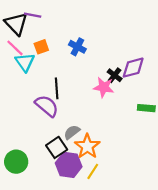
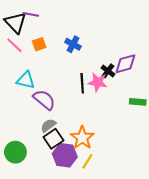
cyan triangle: (25, 62) -> (26, 80), moved, turned -42
black line: (57, 88) -> (82, 83), moved
gray semicircle: (72, 132) -> (48, 125), moved

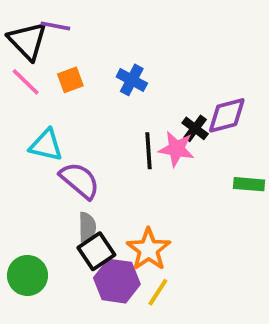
gray semicircle: (48, 125) -> (87, 227), turned 126

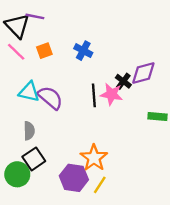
purple semicircle: (80, 181) -> (50, 98), moved
gray semicircle: (87, 227) -> (29, 131), moved
black square: (96, 251) -> (34, 159), moved

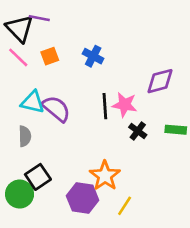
black cross: (123, 81) -> (138, 131), moved
gray semicircle: (29, 131) -> (25, 136), moved
yellow line: (100, 185) -> (125, 206), moved

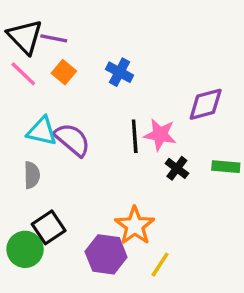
purple line: (39, 18) -> (54, 38), moved
orange square: (50, 56) -> (64, 72), turned -30

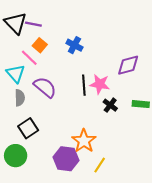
pink line: (23, 74) -> (29, 58), moved
cyan triangle: (42, 131) -> (16, 74), moved, turned 36
gray semicircle: (32, 175) -> (20, 98), moved
black square: (49, 227) -> (28, 128), moved

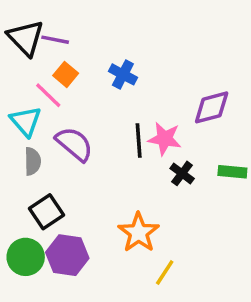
purple hexagon: (66, 159) -> (67, 255), moved

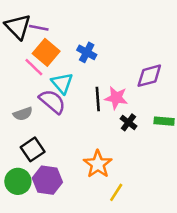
orange square: (66, 74) -> (46, 52), size x1.5
cyan triangle: (26, 121) -> (62, 83), moved
gray semicircle: (33, 161) -> (23, 114), turned 72

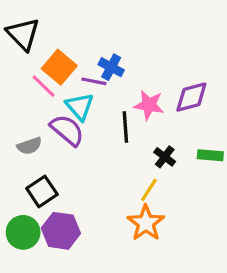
purple line: (39, 28) -> (94, 81), moved
pink star: (116, 98) -> (149, 105), moved
orange star: (98, 164) -> (146, 223), moved
yellow line: (116, 192) -> (149, 190), moved

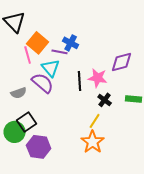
pink line: (44, 86) -> (28, 55), turned 30
pink star: (149, 105) -> (98, 78), moved
green circle: (23, 232) -> (15, 132), moved

